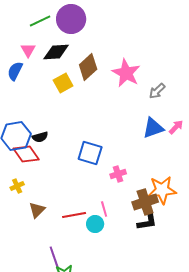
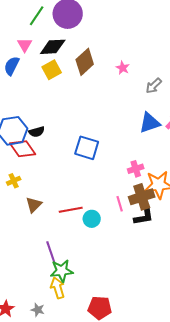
green line: (40, 21) -> (37, 16), turned -30
pink star: (126, 73) -> (123, 68), size x0.5
yellow square: (63, 83) -> (52, 70), moved
pink cross: (118, 174) -> (136, 169), moved
pink line: (104, 209) -> (120, 204), moved

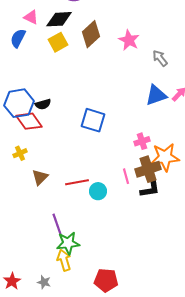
pink triangle: (25, 45) -> (31, 17), turned -35
pink star: (123, 68) -> (129, 40), size x1.5
gray arrow: (154, 86) -> (160, 58), turned 96

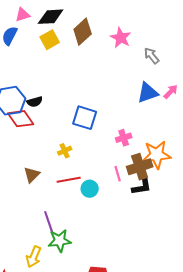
pink triangle: (31, 17) -> (23, 15), turned -42
pink cross: (142, 141) -> (124, 138), moved
yellow cross: (20, 153) -> (65, 151), moved
yellow arrow: (64, 260) -> (34, 257), moved, turned -140

